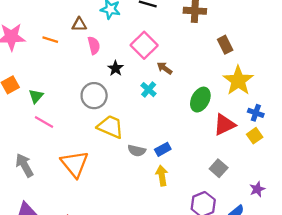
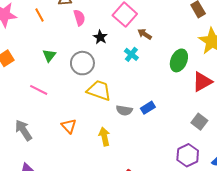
orange line: (50, 40) -> (39, 15), turned 48
green triangle: (36, 96) -> (49, 55), moved
orange triangle: (75, 164) -> (69, 126), size x0.6
yellow arrow: (162, 176) -> (104, 137), moved

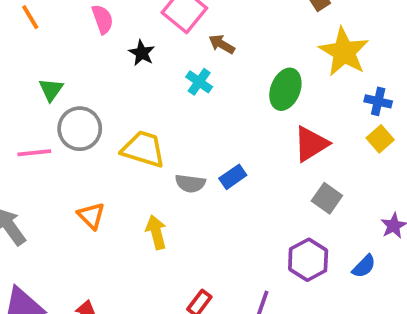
gray circle: (82, 63) -> (80, 129), moved
red triangle: (202, 82) -> (311, 144), moved
pink line: (39, 90) -> (34, 153), turned -30

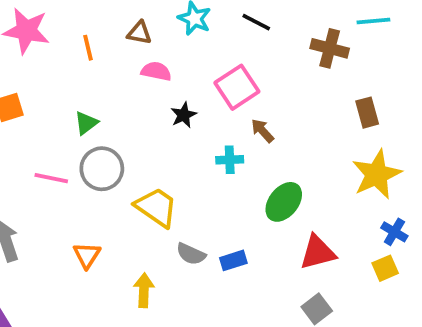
pink semicircle: (102, 19) -> (156, 71), turned -76
cyan cross: (199, 82) -> (230, 160), turned 35
green ellipse: (285, 89) -> (284, 202), moved

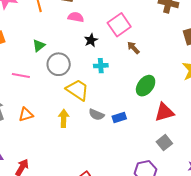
cyan cross: (230, 160) -> (101, 66), moved
gray circle: (102, 169) -> (59, 64), moved
orange triangle: (87, 255) -> (26, 114), moved, turned 42
yellow arrow: (144, 290) -> (64, 118), moved

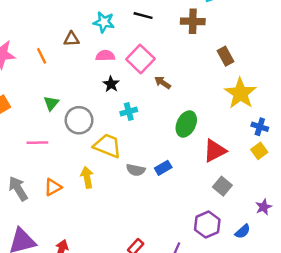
pink semicircle: (76, 17) -> (105, 56), moved
yellow arrow: (64, 118) -> (87, 177), moved

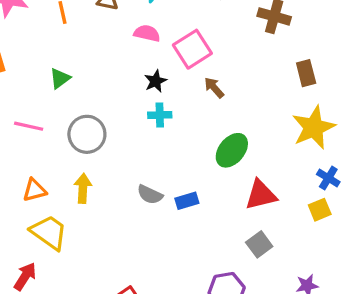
black star: (111, 84) -> (156, 81), moved
gray circle: (79, 120) -> (87, 134), moved
yellow trapezoid: (107, 146) -> (49, 232), moved

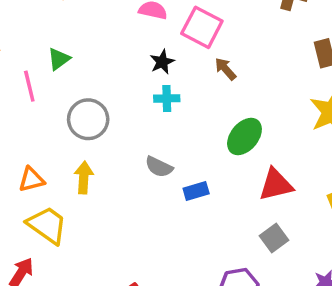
pink square: (192, 49) -> (202, 27), turned -30
pink line: (29, 126) -> (29, 86), moved, turned 64
gray semicircle: (150, 195) -> (159, 167), moved

